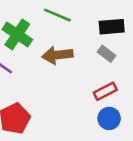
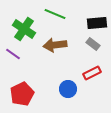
blue circle: (109, 118) -> (68, 89), moved

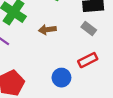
brown arrow: (55, 45) -> (47, 30), size x0.7

